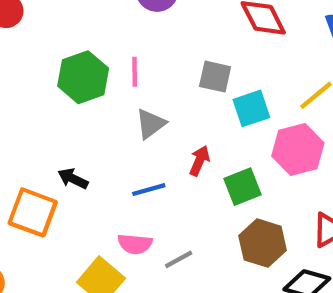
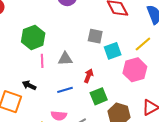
pink line: (135, 72) -> (42, 61), moved
gray triangle: (151, 124) -> (65, 59), turned 35
green square: (243, 187) -> (99, 96), moved

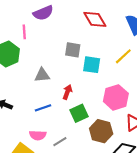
cyan square: (113, 51) -> (92, 65), turned 30
pink line: (42, 61) -> (24, 32), moved
pink hexagon: (135, 70) -> (116, 97), moved

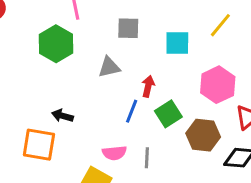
gray square: (73, 50) -> (128, 28), moved
blue line: (43, 108) -> (132, 111), moved, turned -42
gray line: (60, 142) -> (147, 158), turned -48

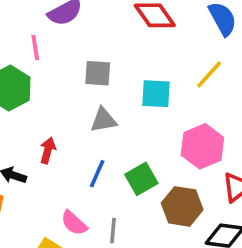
gray triangle: (109, 67) -> (104, 120), moved
red arrow: (148, 86) -> (48, 150), moved
pink semicircle: (114, 153) -> (74, 223), turned 45

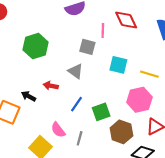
pink line: (35, 47) -> (103, 30), moved
yellow line: (209, 75) -> (149, 74), moved, turned 54
gray triangle: (104, 120) -> (75, 71), moved, turned 35
red arrow: (48, 150) -> (51, 86), turned -104

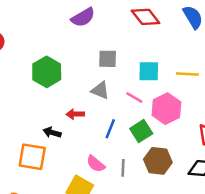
pink line: (103, 30) -> (134, 97), moved, turned -48
pink hexagon: (139, 100) -> (166, 109), moved
brown hexagon: (121, 132) -> (158, 161), moved

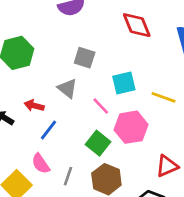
cyan square: (149, 71) -> (124, 83), turned -30
blue line: (110, 129) -> (49, 130), moved
green square: (141, 131) -> (98, 143), turned -35

